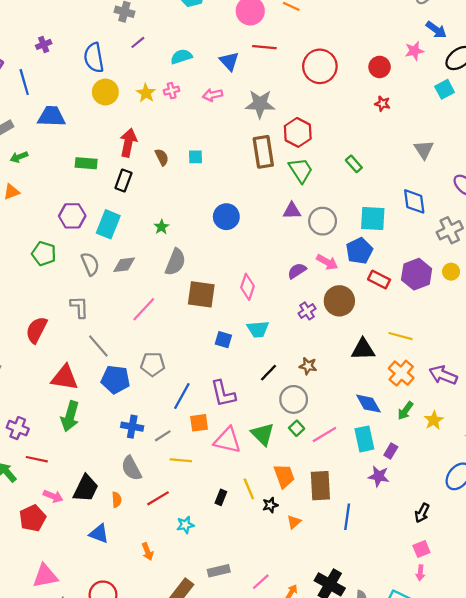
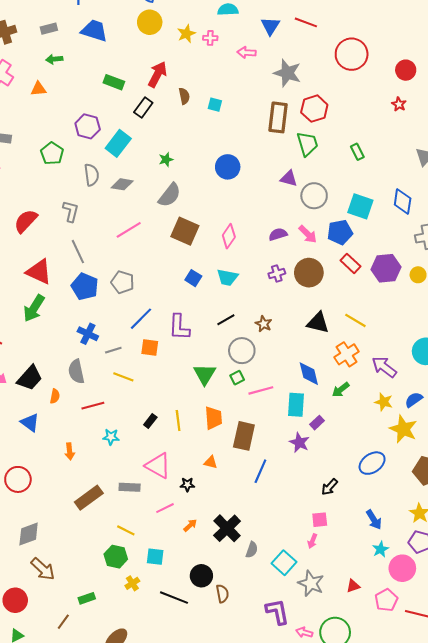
yellow star: (434, 420) -> (384, 402), moved, turned 30
pink triangle: (227, 440) -> (158, 466), moved
black star: (270, 505) -> (187, 485), moved
orange triangle: (294, 522) -> (211, 462), turned 40

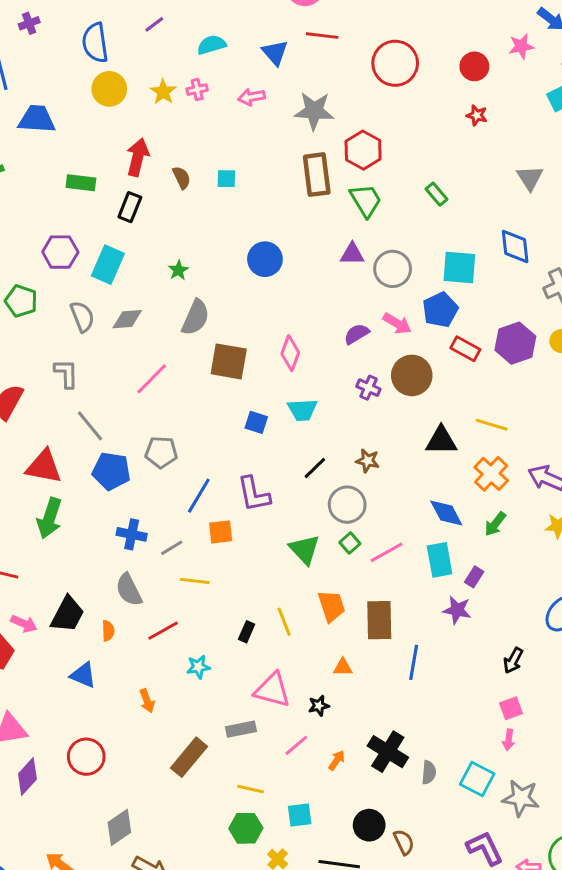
purple cross: (277, 274) -> (368, 388), turned -35

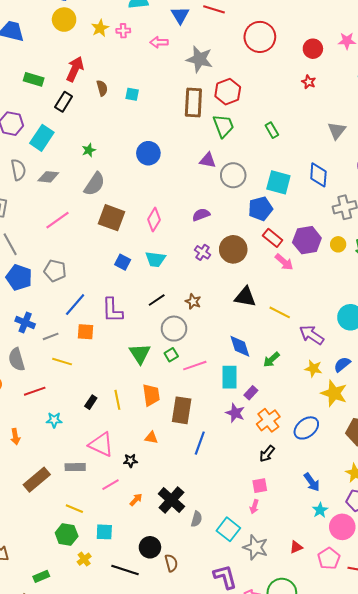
pink arrow: (397, 323) -> (284, 262), moved
yellow line: (492, 425) -> (280, 312), moved
orange cross: (491, 474) -> (268, 420), moved

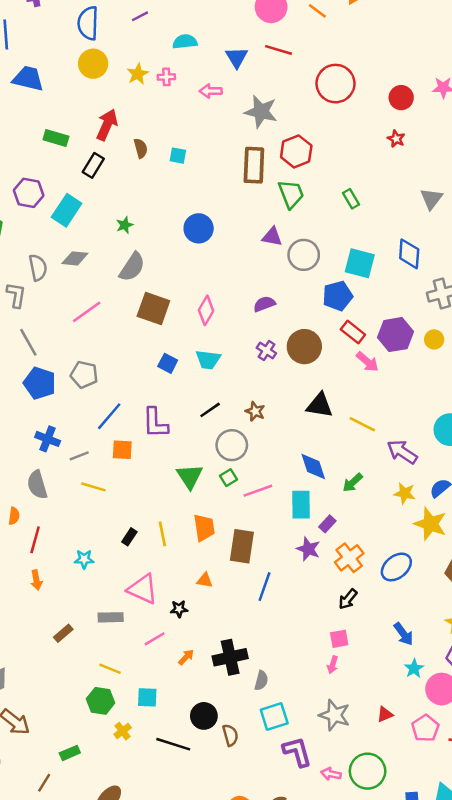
gray semicircle: (18, 170) -> (38, 268), moved
red line: (35, 391) -> (35, 540), moved, turned -55
brown rectangle: (37, 480) -> (63, 633), size x0.6
black cross: (171, 500) -> (230, 657), turned 36
cyan square: (228, 529) -> (274, 716), moved, turned 35

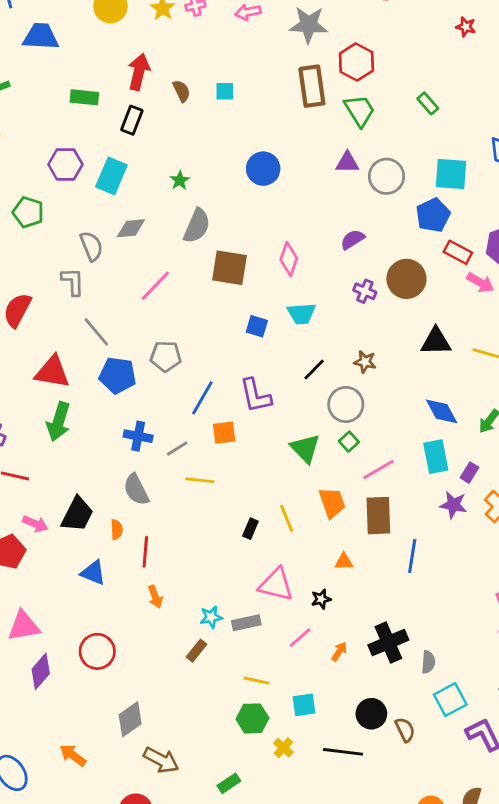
pink line: (258, 491) -> (378, 470), moved
cyan star: (84, 559) -> (211, 617), moved

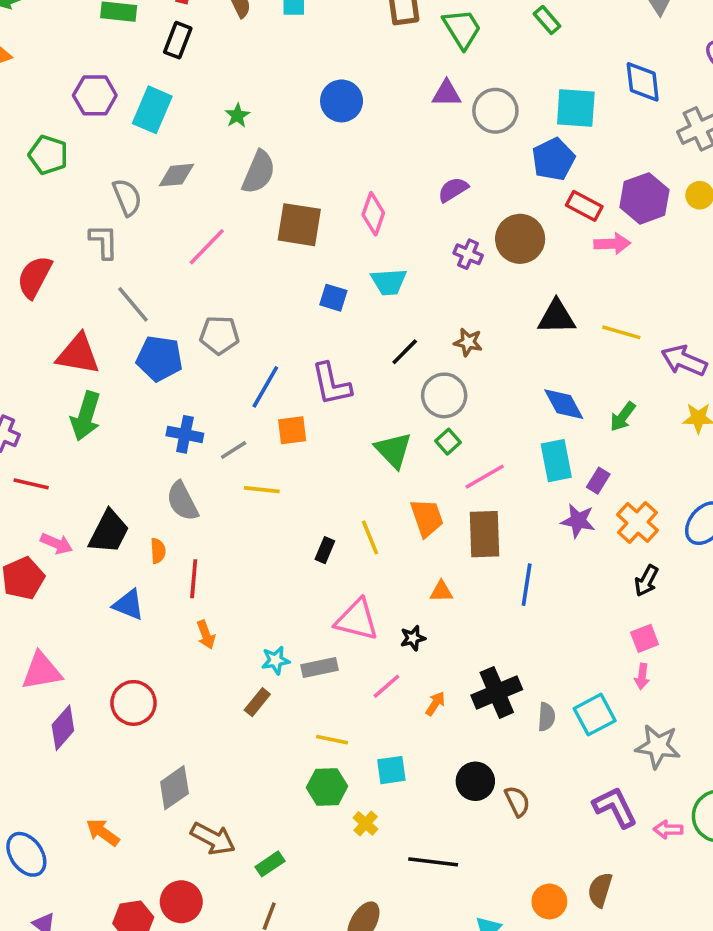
pink arrow: (480, 283) -> (612, 244), turned -32
cyan square: (450, 700) -> (595, 715), moved
black line: (343, 752) -> (433, 862), moved
green rectangle: (229, 783) -> (270, 864), moved

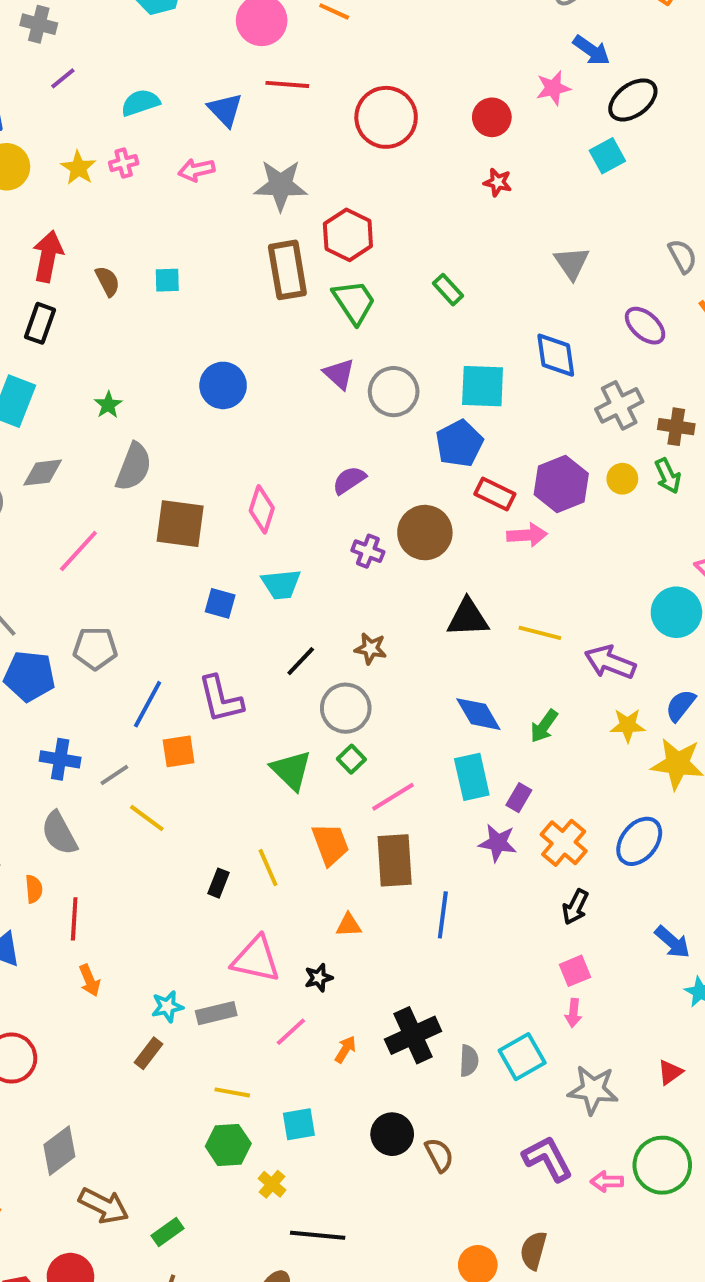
purple triangle: (447, 93) -> (339, 374), turned 44
yellow line: (262, 490) -> (147, 818), turned 32
black line: (433, 862) -> (318, 1235), moved

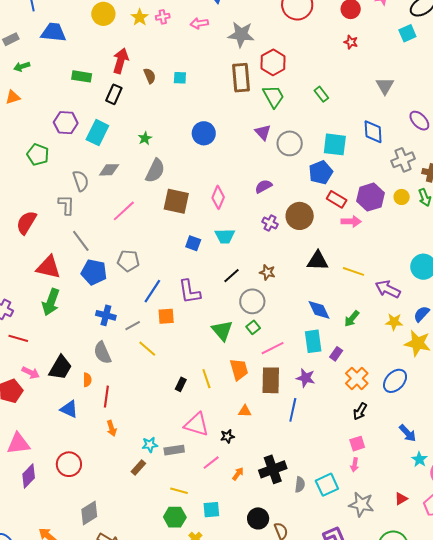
purple star: (498, 843) -> (306, 378), moved

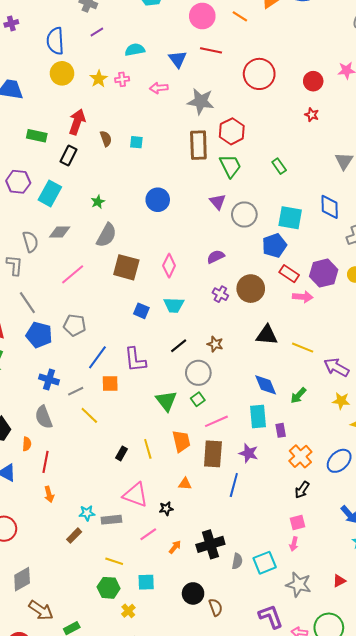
purple rectangle: (336, 354) -> (281, 430), turned -48

